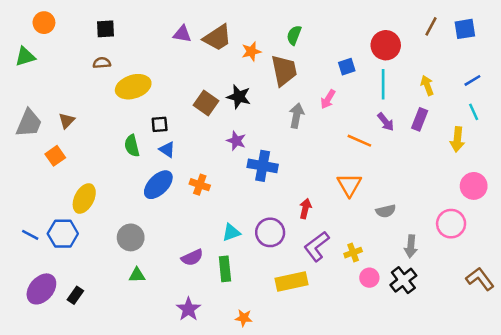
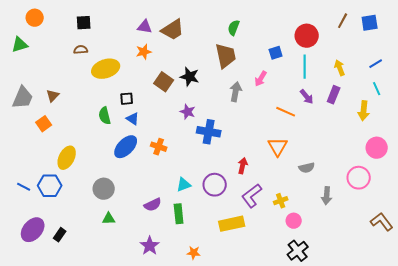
orange star: (251, 52) -> (144, 52), moved
black cross: (403, 280) -> (298, 251), moved

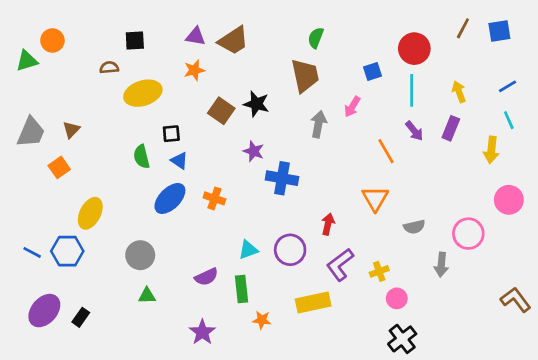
orange circle: (35, 18) -> (52, 40), moved
black square: (84, 23) -> (135, 40), moved
orange line: (286, 112) -> (386, 151), turned 36
pink circle: (359, 178) -> (468, 234), moved
orange star: (194, 253) -> (262, 320), moved

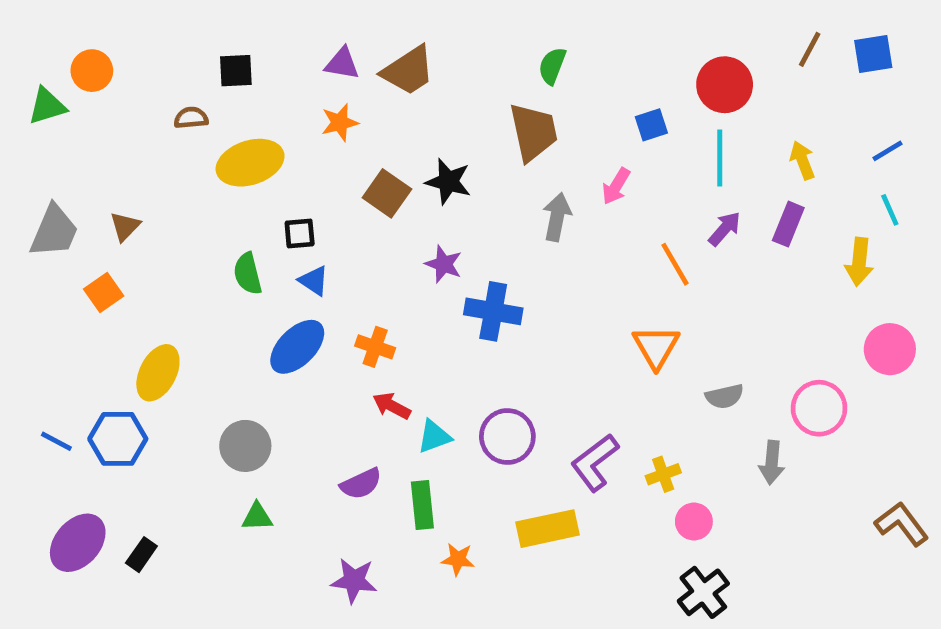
purple arrow: (414, 131) -> (725, 229), turned -100
red arrow: (328, 224) -> (392, 406), moved, turned -75
purple star: (202, 332) -> (354, 581), turned -30

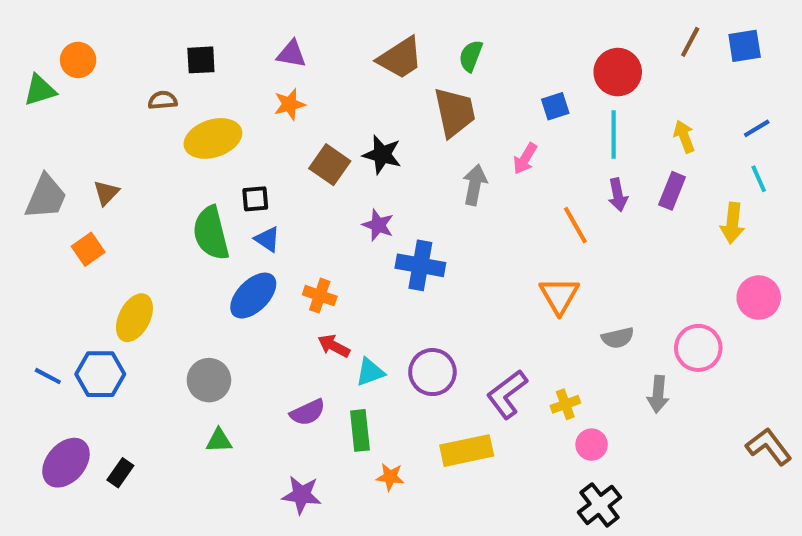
brown trapezoid: (408, 71) -> (400, 58), moved
purple arrow: (725, 229) -> (618, 195), turned 128
green semicircle: (248, 274) -> (211, 233), size x1.5

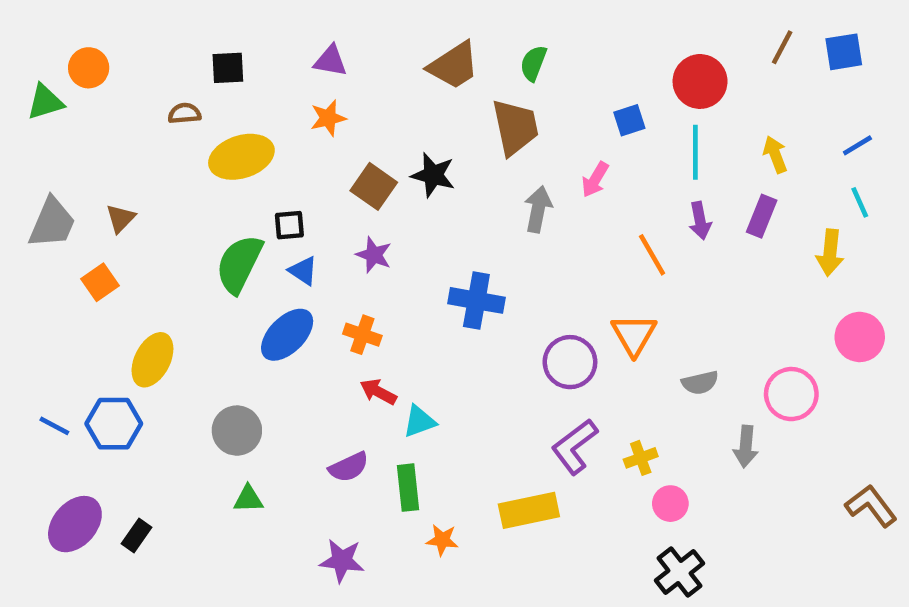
purple star: (378, 225) -> (374, 255), moved
green semicircle: (211, 233) -> (239, 264), turned 40
purple circle: (432, 372) -> (570, 362), moved

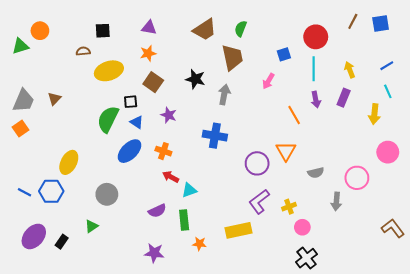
brown square: (374, 186) -> (153, 82), moved
gray arrow: (538, 209) -> (224, 94), moved
orange square: (100, 282) -> (20, 128), moved
green triangle: (248, 499) -> (91, 226), moved, turned -32

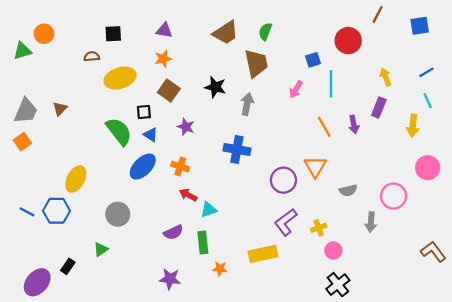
brown line: (353, 21) -> (378, 14), moved
cyan line: (314, 69) -> (331, 84), moved
purple arrow: (316, 100) -> (354, 125), moved
green semicircle: (108, 119) -> (119, 131), turned 116
purple ellipse: (34, 236) -> (37, 282), moved

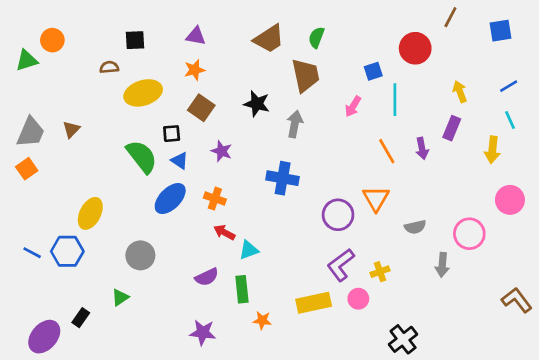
pink circle: (333, 250) -> (358, 299), moved

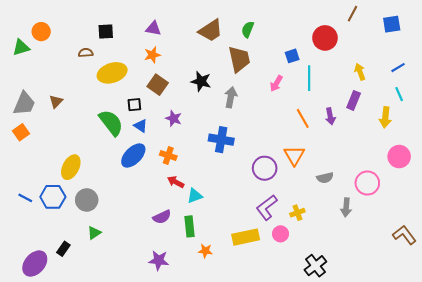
gray circle: (140, 255) -> (87, 200), moved

